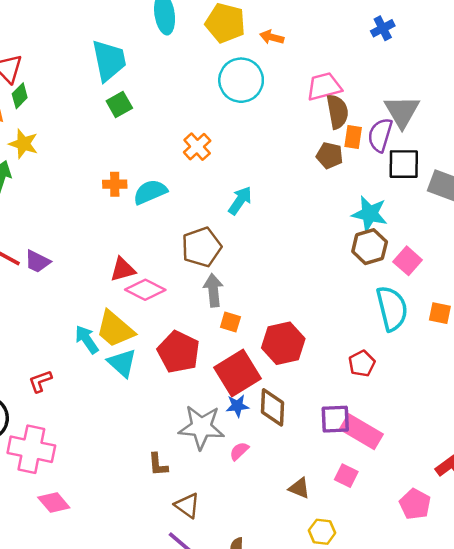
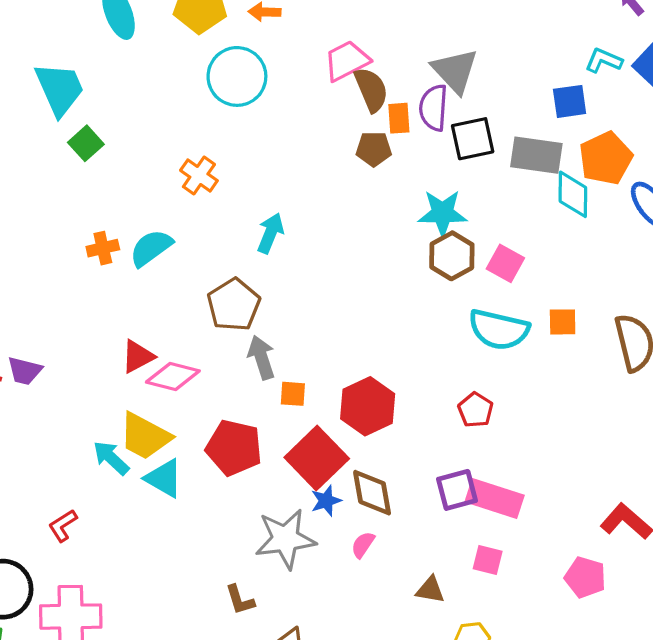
cyan semicircle: (392, 308) -> (499, 330), turned 129
pink semicircle: (239, 451) -> (363, 545), moved

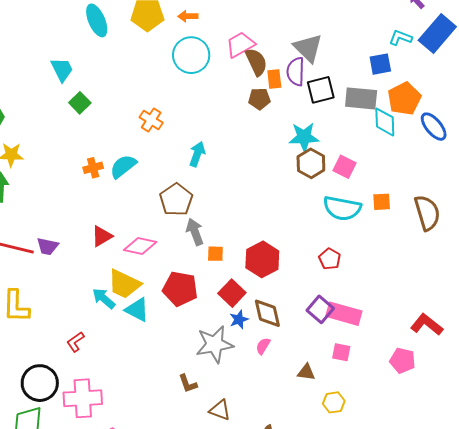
cyan circle: (237, 76) -> (191, 55), moved
cyan trapezoid: (60, 89) -> (62, 70), size x0.7
red triangle: (138, 356) -> (102, 236), moved
red square: (317, 458) -> (232, 293), size x0.7
purple square: (457, 490) -> (320, 309), turned -32

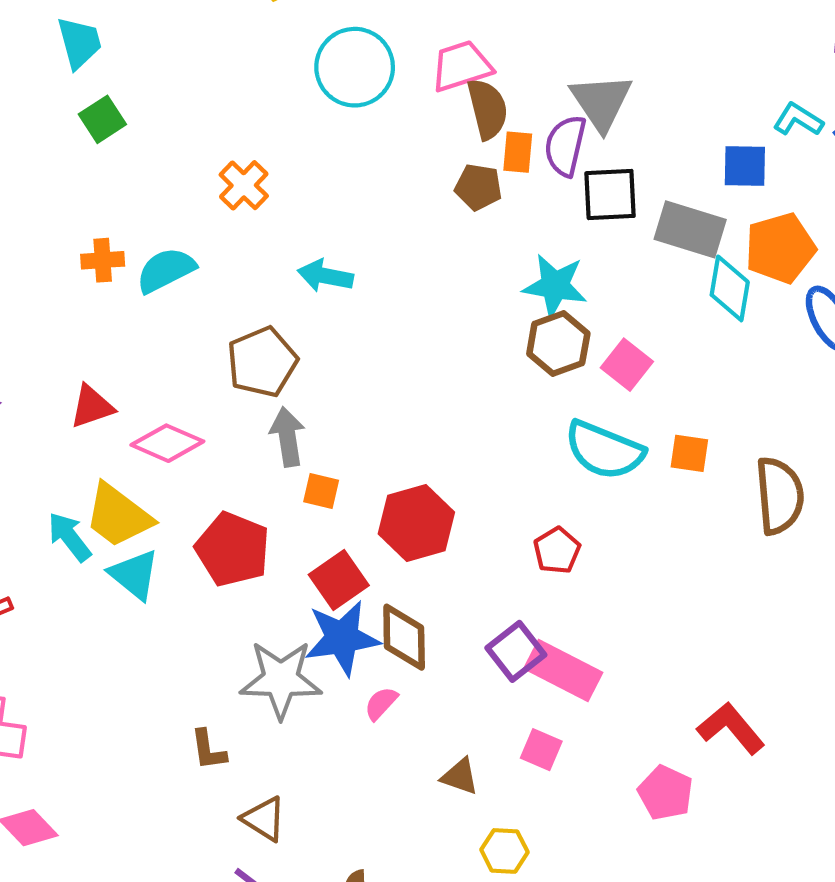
cyan arrow: (197, 154) -> (325, 276), turned -110
blue star: (239, 319) -> (342, 638), size x1.8

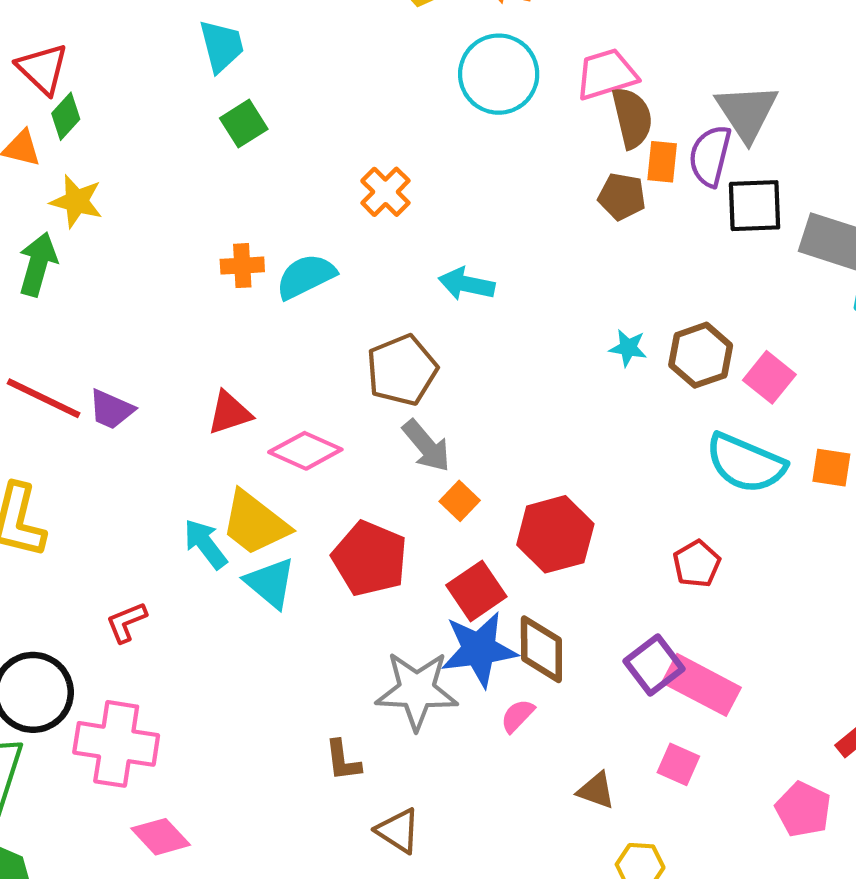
cyan star: (555, 286) -> (628, 348), moved, size x0.6
gray arrow: (287, 437) -> (426, 446), turned 148
orange square: (321, 491) -> (460, 501), turned 30

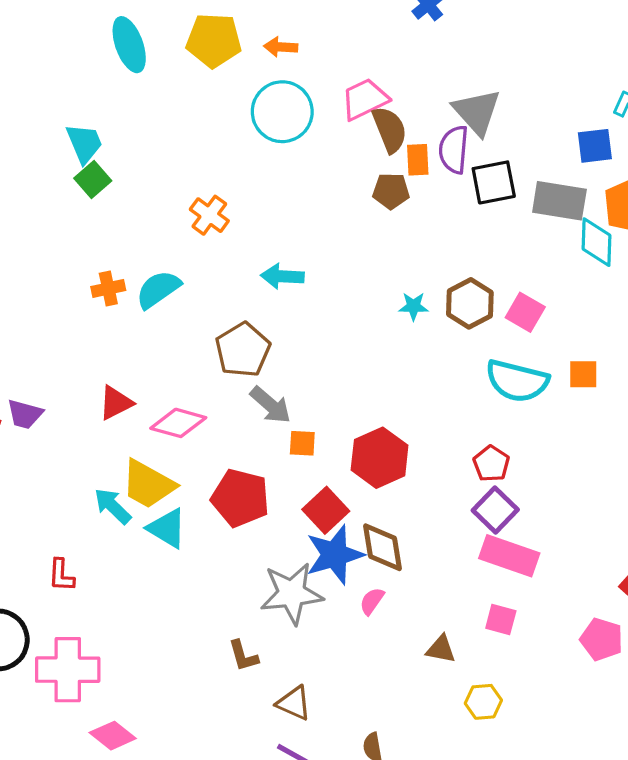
cyan trapezoid: (222, 46) -> (84, 143), moved
orange square: (460, 501) -> (302, 443), turned -32
red L-shape: (126, 622) -> (61, 575), turned -56
purple square: (654, 665) -> (495, 510), moved

